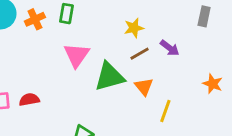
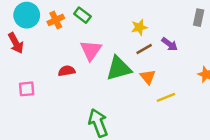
green rectangle: (67, 14) -> (82, 15), turned -63
red semicircle: (29, 100) -> (67, 71), moved
yellow line: (165, 111) -> (166, 97), turned 48

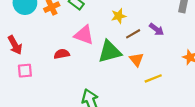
yellow star: (139, 27) -> (119, 16), moved
red arrow: (16, 43) -> (15, 45), moved
pink triangle: (91, 50) -> (84, 35), turned -45

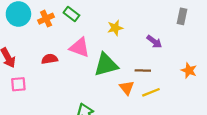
brown line: (133, 34) -> (143, 70), moved, turned 32
red semicircle: (62, 54) -> (50, 59), moved
orange triangle: (136, 59) -> (127, 88), moved

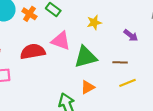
orange cross: (46, 19) -> (29, 14), turned -32
red semicircle: (50, 59) -> (33, 52), size x1.6
orange triangle: (127, 88) -> (88, 87), moved, turned 40

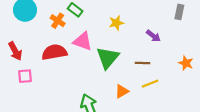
orange cross: (29, 14) -> (58, 21), moved
green triangle: (86, 57) -> (108, 58), turned -35
orange triangle: (88, 87) -> (122, 91), moved

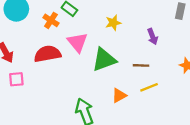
purple arrow: (153, 36) -> (153, 37), turned 32
pink triangle: (83, 41) -> (78, 42), turned 30
green triangle: (108, 58) -> (104, 60), turned 30

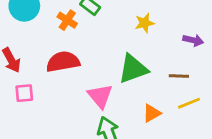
purple arrow: (153, 37) -> (193, 40), turned -56
pink triangle: (78, 42) -> (100, 96), moved

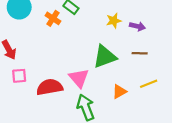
purple arrow: (193, 40) -> (137, 26), moved
red semicircle: (63, 62) -> (50, 87), moved
brown line: (179, 76) -> (140, 53), moved

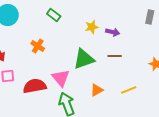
orange cross: (53, 18) -> (38, 46), moved
yellow line: (149, 84) -> (129, 90), moved

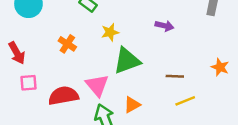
yellow star: (92, 27) -> (110, 32), moved
brown line: (115, 56) -> (175, 76), moved
orange triangle: (97, 90) -> (132, 105), moved

